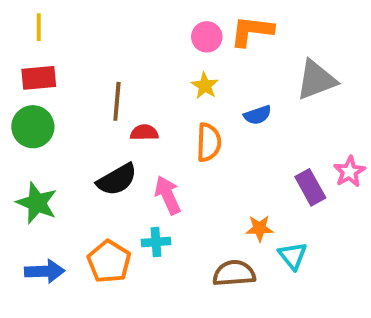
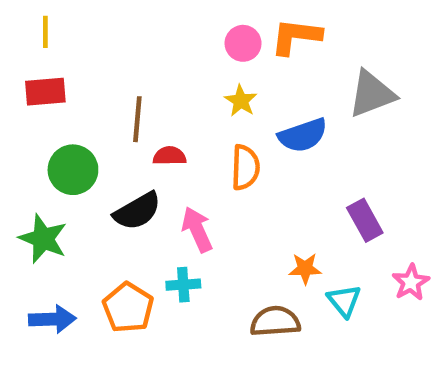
blue semicircle: (258, 115) -> (303, 135), size x1.5
green circle: (33, 127) -> (73, 170), moved
pink star: (349, 172) -> (411, 282), moved

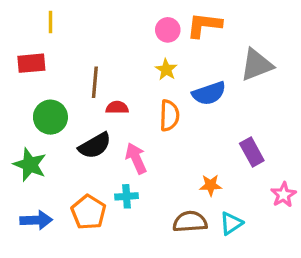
yellow line: (45, 32) -> (50, 22), moved
cyan triangle: (344, 301) -> (231, 223), moved, turned 35

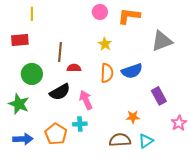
pink circle: (168, 30) -> (100, 12), moved
blue semicircle: (209, 93) -> (132, 71), moved

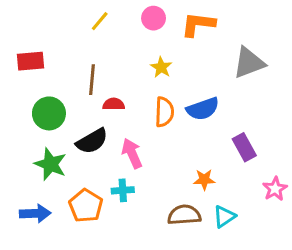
yellow line: (32, 14) -> (100, 21), moved, turned 40
green star: (19, 104) -> (50, 164), moved

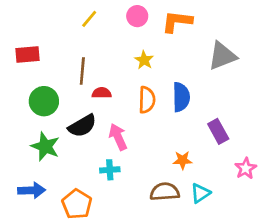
blue semicircle: (203, 109) -> (181, 97), turned -72
orange pentagon: (86, 206) -> (77, 204), moved

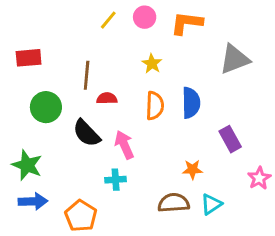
yellow line: (89, 19) -> (108, 20), moved
black semicircle: (82, 126) -> (87, 133), turned 76
green star: (45, 146) -> (27, 165), moved

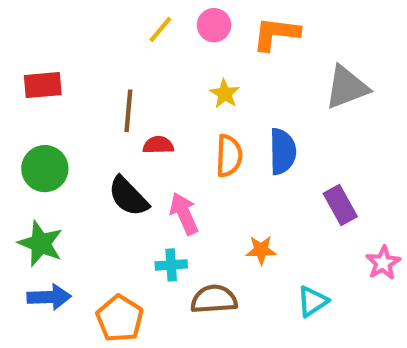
green circle: (46, 107) -> (45, 169), moved
orange star: (192, 169) -> (261, 250), moved
brown semicircle: (174, 203) -> (214, 299), moved

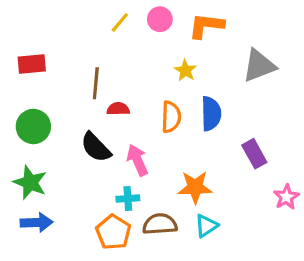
yellow star: (225, 94) -> (185, 70), moved
orange star: (261, 250) -> (195, 187), size x1.5
cyan triangle: (312, 301) -> (206, 226), moved
orange pentagon: (120, 318) -> (113, 232), moved

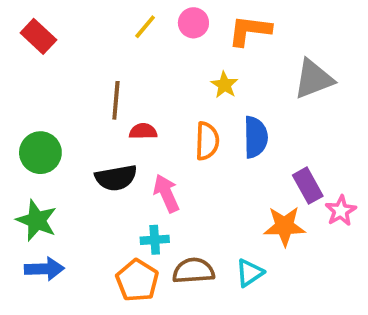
red rectangle: (32, 64) -> (38, 36), moved, turned 48
black semicircle: (96, 147) -> (116, 178), turned -56
orange star: (195, 187) -> (285, 226), moved
pink star: (286, 197) -> (341, 211), moved

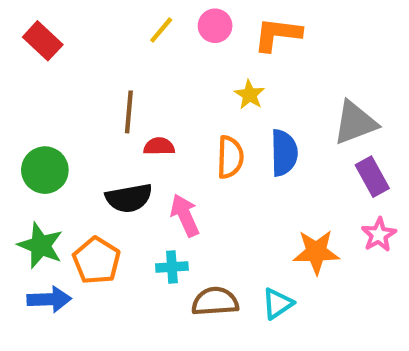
gray triangle: (314, 79) -> (355, 123), moved
purple rectangle: (308, 186) -> (372, 177), moved
orange pentagon: (137, 280) -> (97, 261), moved

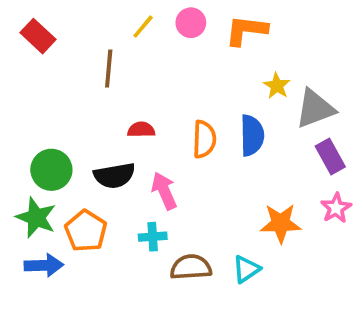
yellow star: (249, 95) -> (277, 86), moved
brown line: (129, 112) -> (109, 69), moved
green circle: (45, 170) -> (51, 170), moved

